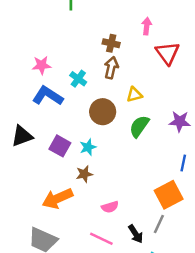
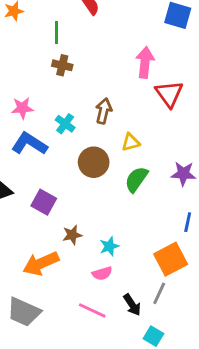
pink arrow: (147, 26) -> (145, 62), size x1.5
brown cross: (111, 43) -> (62, 65), moved
cyan star: (88, 147) -> (109, 246), moved

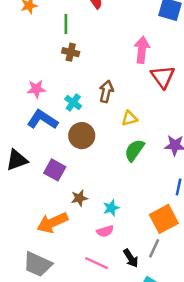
brown circle: (94, 162) -> (82, 136), moved

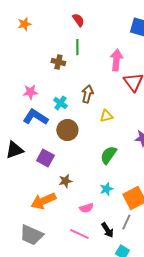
green line: (66, 24) -> (77, 47), moved
green semicircle: (134, 150) -> (108, 155), moved
cyan star: (111, 208) -> (106, 189), moved

